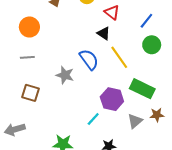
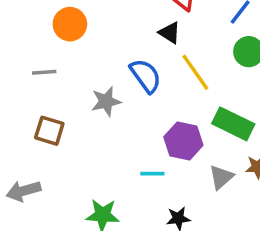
orange circle: (29, 27) -> (70, 24), moved
gray star: (65, 75) -> (106, 101), turned -30
cyan line: (93, 119) -> (152, 174), turned 48

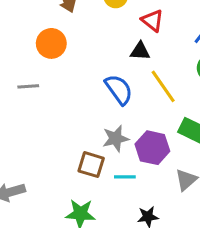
black triangle: (170, 33) -> (140, 51), turned -30
gray star: (106, 101) -> (116, 138), moved
brown square: (49, 131) -> (91, 165), moved

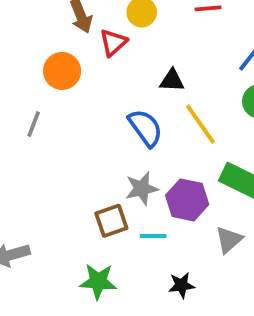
red triangle: (152, 20) -> (113, 43), moved, turned 40
gray line: (28, 86) -> (34, 124), turned -65
brown square: (91, 165) -> (111, 221), turned -36

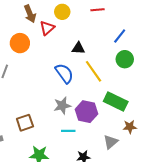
brown square: (111, 221) -> (25, 123), moved
gray triangle: (229, 240) -> (111, 142), moved

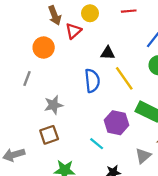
blue semicircle: (64, 73) -> (92, 81), turned 30
gray star: (62, 106) -> (54, 105), moved
cyan line: (68, 131) -> (97, 144), turned 40

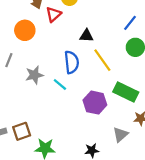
gray star: (54, 105) -> (34, 75), moved
brown square: (49, 135) -> (22, 131), moved
cyan line: (97, 144) -> (60, 85), moved

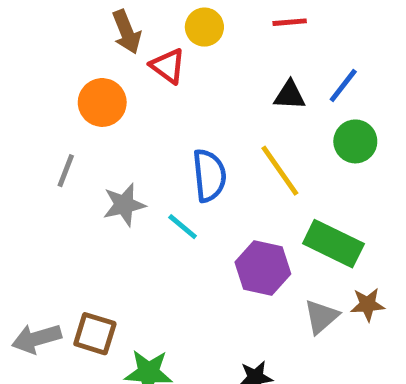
red triangle: (54, 14) -> (168, 66), turned -42
black triangle: (86, 36) -> (290, 95), moved
brown square: (22, 131) -> (95, 334), turned 36
gray triangle: (120, 134) -> (321, 317), moved

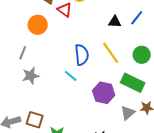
green circle: (355, 141) -> (142, 55), moved
gray star: (124, 205) -> (31, 76), moved

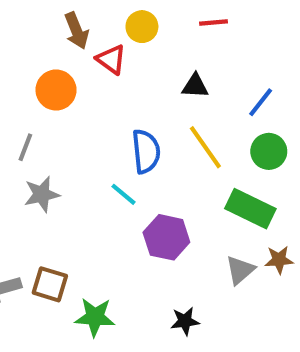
blue line: (137, 18) -> (261, 102), moved
black triangle: (115, 22) -> (195, 86), moved
purple hexagon: (104, 93) -> (166, 237), moved

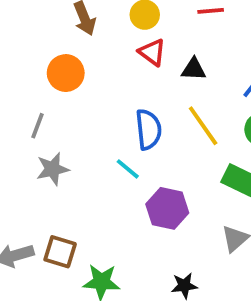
red triangle: (111, 59) -> (152, 52), moved

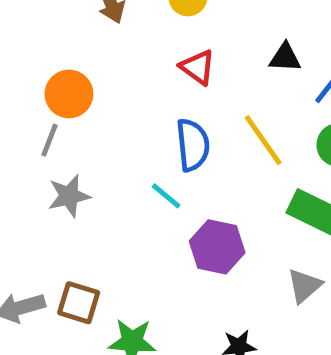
red triangle: (152, 52) -> (198, 67), moved
black triangle: (194, 69) -> (285, 58), moved
orange circle: (66, 73) -> (69, 94), moved

